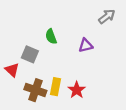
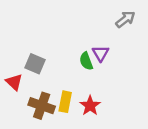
green semicircle: (51, 37) -> (86, 61), moved
purple triangle: (86, 45) -> (101, 53), turned -48

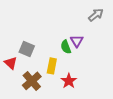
yellow rectangle: (65, 102) -> (52, 66), moved
brown cross: (42, 106) -> (32, 81), turned 30

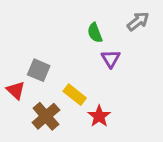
green semicircle: (66, 47) -> (95, 33), moved
yellow rectangle: (52, 66) -> (75, 95), turned -63

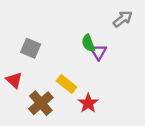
green semicircle: (95, 33) -> (88, 43), moved
gray square: (39, 70) -> (31, 48), moved

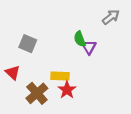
yellow rectangle: (66, 84) -> (60, 76), turned -36
red star: (88, 103) -> (67, 90), moved

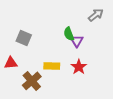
red triangle: (13, 73) -> (11, 63), turned -48
red star: (67, 90) -> (79, 67), moved

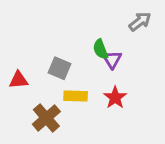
gray square: (24, 38) -> (60, 68), moved
red triangle: (11, 63) -> (19, 80), moved

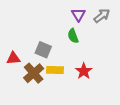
purple triangle: (112, 59) -> (78, 15), moved
brown cross: (46, 118) -> (34, 73), moved

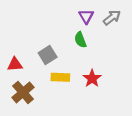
gray square: (43, 50) -> (48, 55), turned 35
brown cross: (34, 73) -> (23, 92), moved

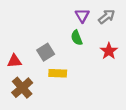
red star: (92, 78) -> (109, 51), moved

